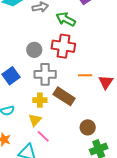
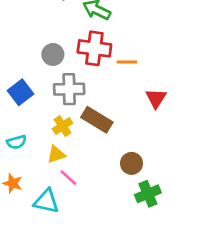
orange line: (85, 75) -> (127, 62), moved
yellow cross: (40, 100) -> (63, 126), turned -32
yellow triangle: (35, 120) -> (56, 154), turned 32

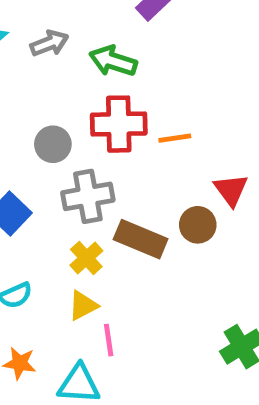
brown circle: (132, 163) -> (198, 225), moved
pink line: (68, 178) -> (109, 340), turned 48

